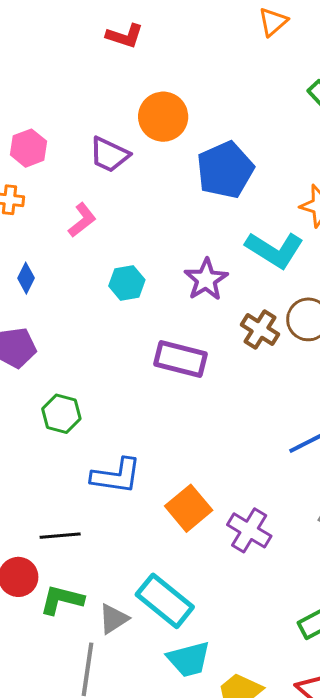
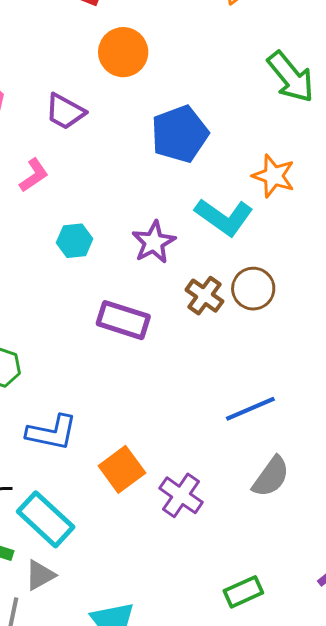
orange circle: (163, 117) -> (123, 52), moved
cyan rectangle: (165, 601) -> (46, 519), moved

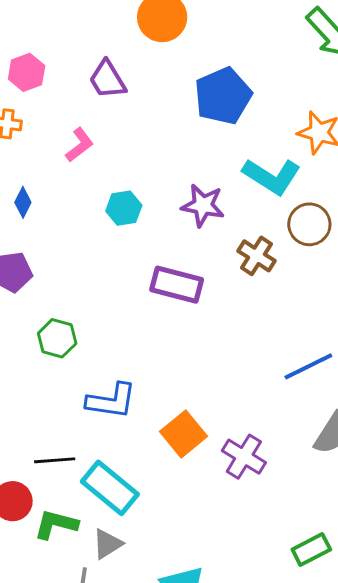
purple trapezoid: (65, 112) -> (107, 80), turned 33
purple star: (154, 242) -> (203, 205), turned -30
brown circle: (253, 289) -> (309, 224), moved

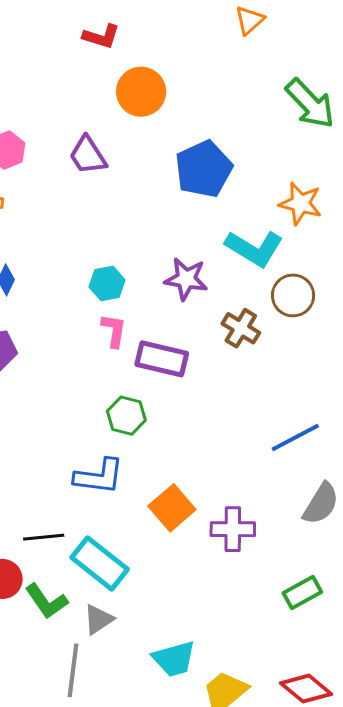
pink L-shape: (80, 145) -> (114, 331), moved, turned -42
green hexagon: (57, 338) -> (126, 416), moved
purple cross: (244, 457) -> (233, 529), turned -30
green L-shape: (56, 524) -> (46, 601), turned -138
green rectangle: (311, 550) -> (302, 593), moved

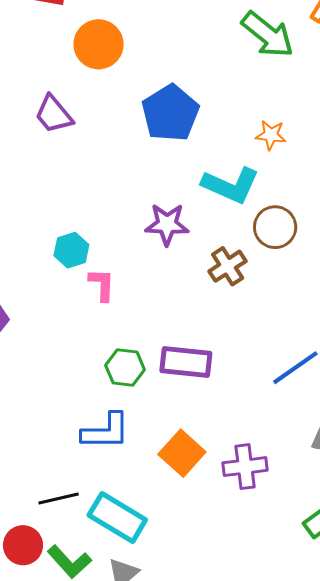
orange star: (300, 204) -> (271, 135), size x0.7
cyan hexagon: (107, 284) -> (71, 250), moved
brown cross: (241, 328) -> (228, 266), turned 33
purple rectangle: (162, 359) -> (186, 362), moved

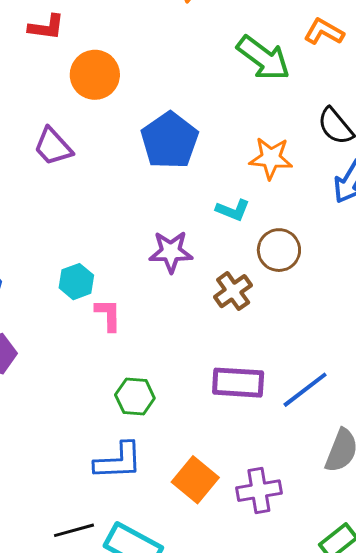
orange star: (271, 135) -> (271, 158), size x1.4
cyan L-shape: (231, 185) -> (233, 210), size x0.6
purple rectangle: (186, 362) -> (238, 383), moved

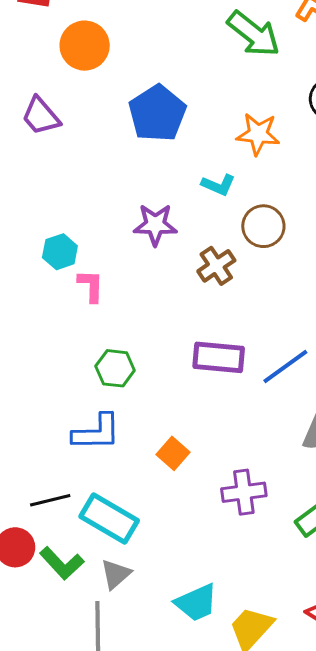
orange square: (195, 480) -> (173, 453), size x0.7
purple cross: (259, 491) -> (244, 492), moved

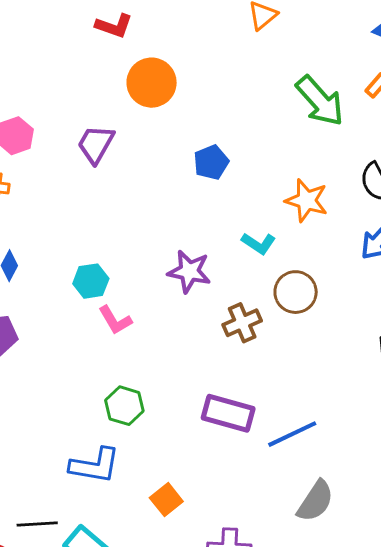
blue pentagon: (157, 113) -> (211, 162), size x0.6
purple trapezoid: (41, 116) -> (96, 144), turned 60
pink L-shape: (91, 286) -> (115, 320), turned 138

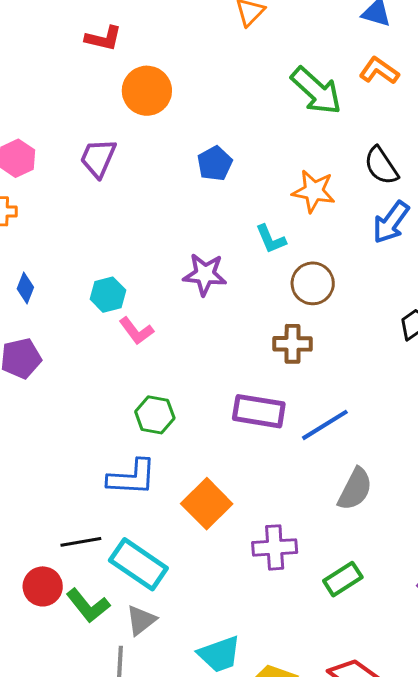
cyan L-shape: (259, 243) -> (271, 239), turned 40
brown cross: (242, 323) -> (293, 344), moved, turned 30
orange square: (166, 500) -> (207, 504), size x1.5

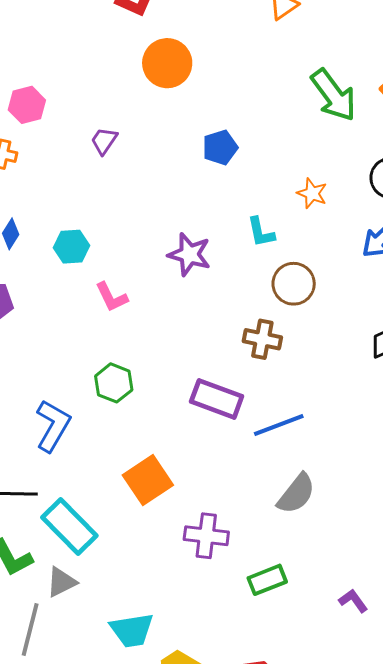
purple trapezoid: (98, 158) -> (104, 141), moved, size x0.7
orange star: (314, 191) -> (312, 193), size x0.7
cyan hexagon: (108, 295) -> (71, 247), moved
blue L-shape: (132, 477) -> (53, 426), moved, turned -74

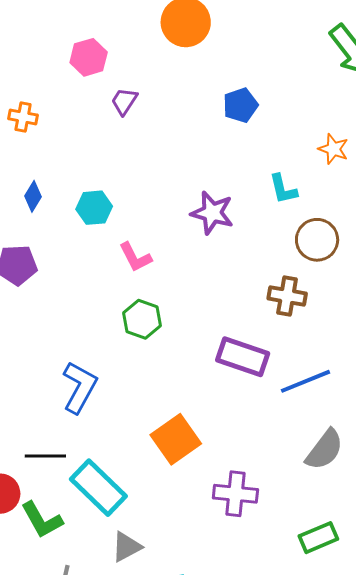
pink hexagon: (27, 105) -> (89, 57), moved
green hexagon: (114, 383) -> (142, 319), moved
green rectangle: (267, 580) -> (318, 538), moved
gray triangle: (61, 582) -> (126, 547), moved

